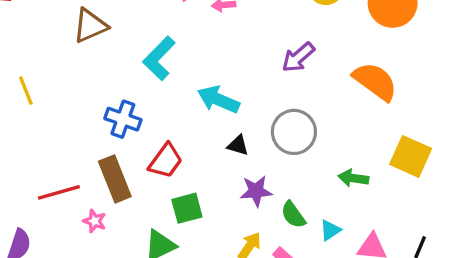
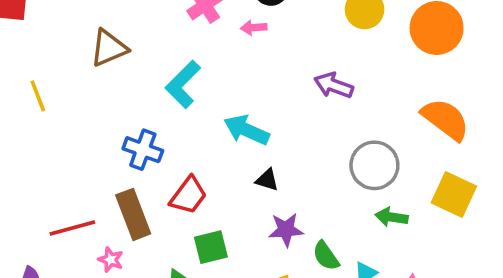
purple arrow: (298, 57) -> (334, 85), turned 60
orange semicircle: (375, 81) -> (445, 119), moved
yellow line: (26, 91) -> (38, 96), moved
gray circle: (294, 132) -> (374, 165), moved

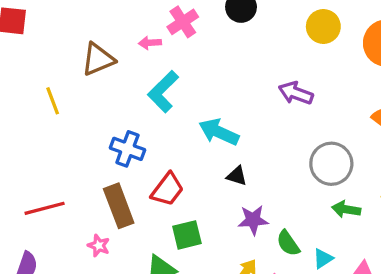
pink arrow: (254, 28) -> (150, 43), moved
yellow line: (38, 96) -> (53, 101), moved
red line: (72, 228) -> (45, 208), moved

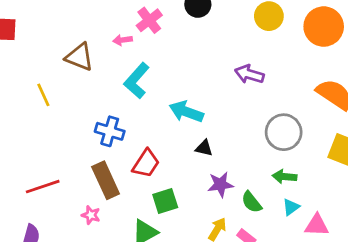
brown triangle: (98, 59) -> (79, 57), turned 48
green arrow: (346, 209) -> (284, 177), moved
cyan triangle: (323, 259) -> (291, 207), moved

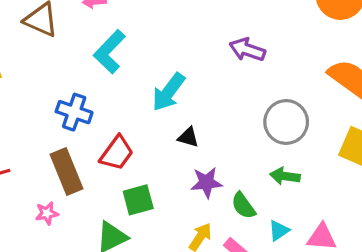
cyan arrow: (186, 112) -> (168, 92), turned -76
cyan triangle: (291, 207) -> (279, 231), moved
pink star: (91, 215) -> (47, 213), turned -30

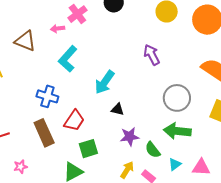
purple arrow: (247, 50) -> (152, 55), turned 45
green arrow: (285, 176) -> (177, 131), size x1.5
pink star: (47, 213) -> (21, 167), moved

